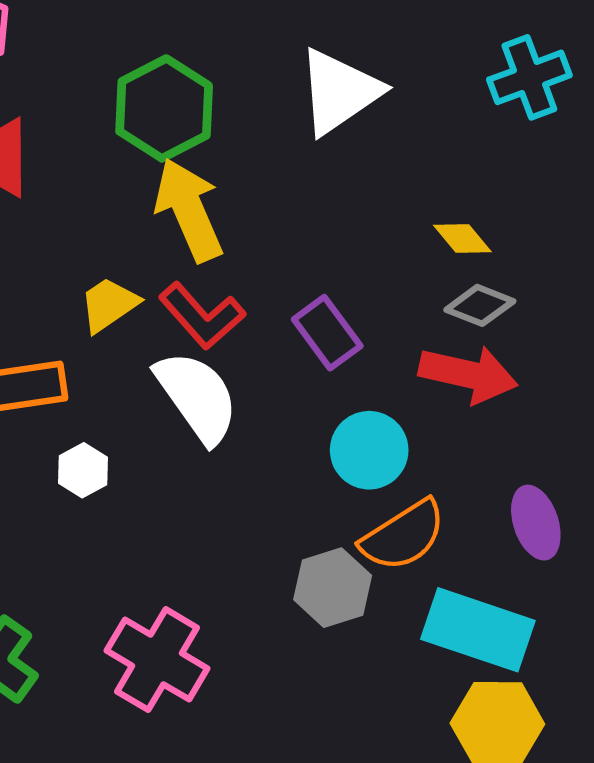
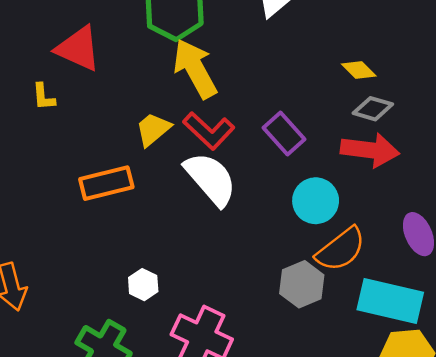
white hexagon: (83, 470) -> (143, 285), moved

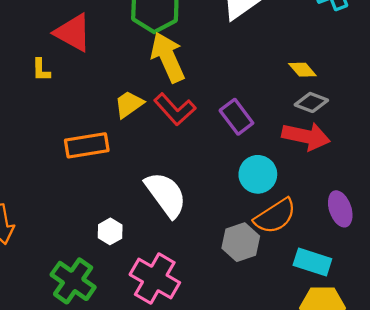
white semicircle: (211, 179) -> (166, 195), moved
cyan rectangle: (390, 301) -> (312, 262), size x0.7

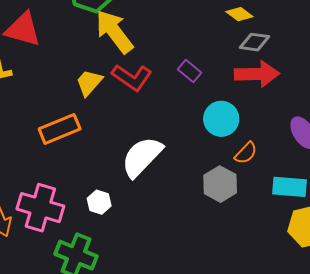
purple rectangle: (236, 117) -> (190, 71), size x0.7
white semicircle: (166, 195) -> (142, 157), turned -87
orange semicircle: (275, 216) -> (246, 153), size x0.6
pink cross: (155, 279) -> (40, 208), moved

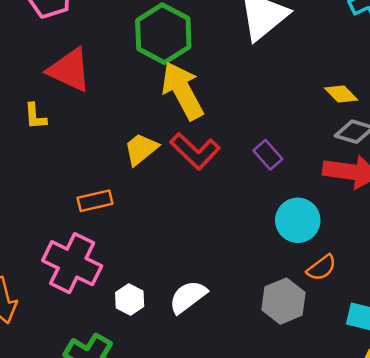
orange rectangle: (60, 129) -> (95, 201), size x0.7
white semicircle: (142, 157) -> (188, 297), moved, size x0.7
pink cross: (40, 208) -> (72, 263), moved

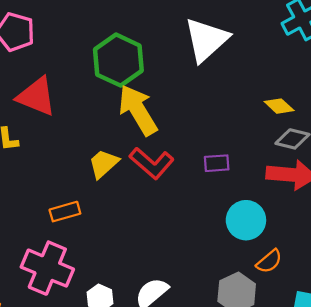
purple rectangle: (268, 155) -> (217, 163), turned -50

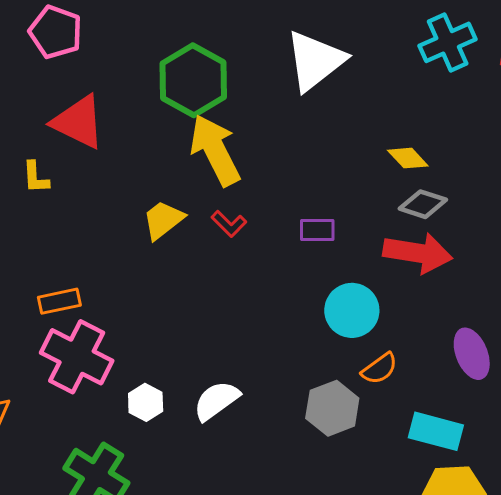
red L-shape: (152, 163) -> (229, 224), size x0.6
orange rectangle: (65, 212) -> (59, 301), moved

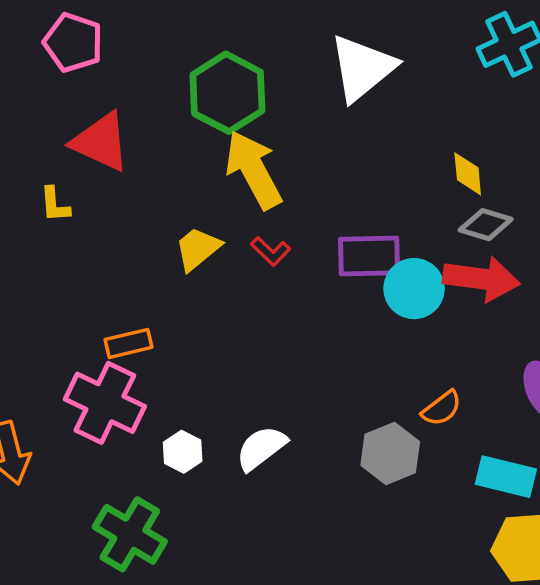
yellow diamond: (408, 158) -> (468, 174), turned 39
purple rectangle: (317, 230) -> (369, 256), size x1.6
orange rectangle: (59, 301) -> (128, 343), moved
cyan circle: (352, 310) -> (414, 289), moved

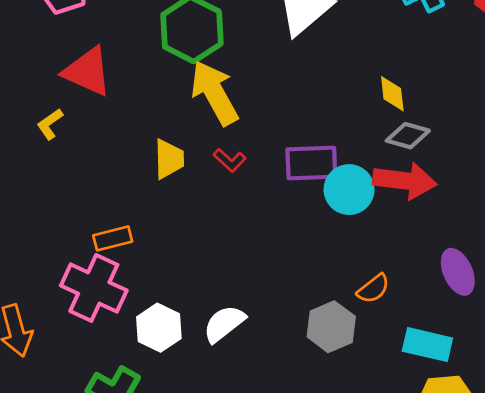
yellow L-shape: (55, 205) -> (50, 124), turned 60
yellow trapezoid: (198, 249) -> (169, 159), turned 129
white hexagon: (183, 452) -> (159, 328), size x1.4

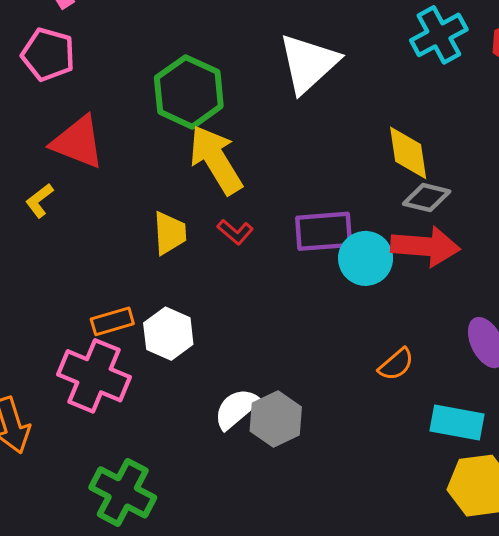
yellow diamond: (392, 94) -> (408, 153), size x1.4
gray hexagon: (331, 327) -> (276, 419), moved
white hexagon: (159, 328) -> (168, 334), moved

